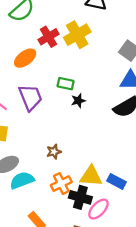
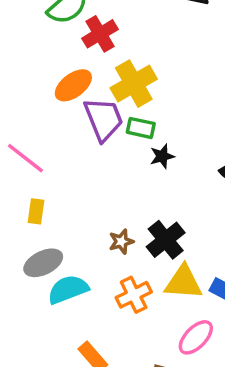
yellow cross: (77, 35) -> (134, 84), moved
red cross: (49, 37) -> (100, 34), moved
purple trapezoid: (30, 97) -> (104, 119), moved
black cross: (80, 197) -> (166, 240), moved, turned 35

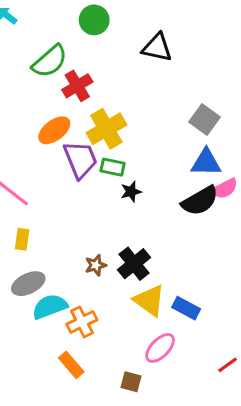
yellow triangle: (183, 282) -> (149, 300), turned 32
orange cross: (134, 295) -> (82, 322), moved

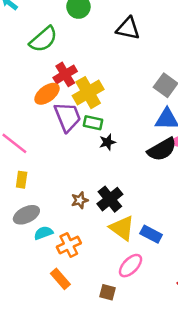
red cross: (77, 86) -> (65, 74), moved
cyan semicircle: (50, 307) -> (43, 233), size x0.7

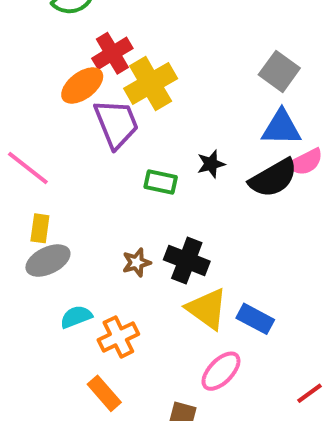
green rectangle: (93, 123) -> (161, 182), moved
black star: (108, 142) -> (211, 164), moved
black cross: (110, 199) -> (187, 261), turned -30
gray ellipse: (26, 215) -> (48, 261), moved

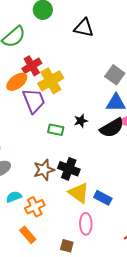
brown star: (137, 263) -> (44, 170), size x1.5
pink ellipse: (221, 371) -> (86, 224), turned -45

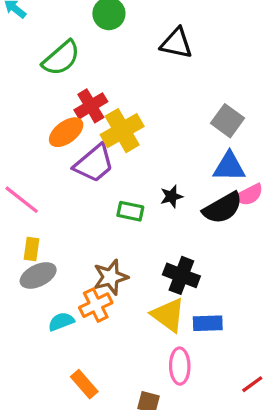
purple trapezoid: (34, 101) -> (94, 163), turned 72
black cross: (69, 169) -> (181, 275), moved
blue rectangle: (103, 198) -> (208, 323), turned -30
orange cross: (35, 207) -> (96, 305), moved

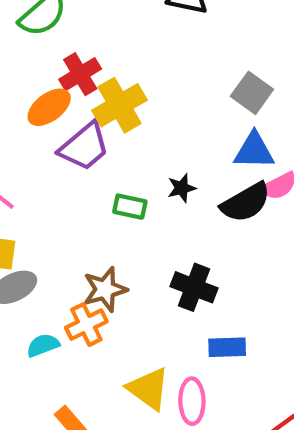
yellow triangle: (168, 315) -> (148, 389), moved

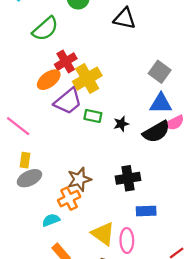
green rectangle: (130, 207) -> (93, 116), moved
black cross: (194, 287) -> (128, 178), turned -30
cyan semicircle: (43, 345) -> (51, 220), moved

